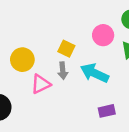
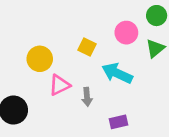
gray arrow: (63, 71) -> (87, 97), moved
purple rectangle: (107, 111) -> (118, 122), moved

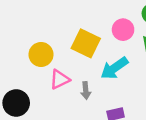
yellow square: (87, 47) -> (86, 43), size x1.6
cyan arrow: (117, 73) -> (114, 68), turned -60

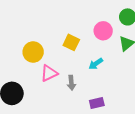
yellow square: (86, 43) -> (71, 42), size x0.7
cyan arrow: (114, 68) -> (96, 64), size x0.6

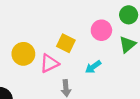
pink triangle: (49, 73) -> (49, 63), moved

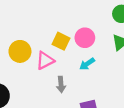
pink circle: (101, 30) -> (85, 38), moved

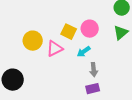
cyan arrow: (87, 64) -> (84, 52), moved
gray arrow: (61, 84) -> (94, 70), moved

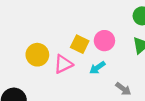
gray arrow: (94, 70) -> (123, 89), moved, turned -48

